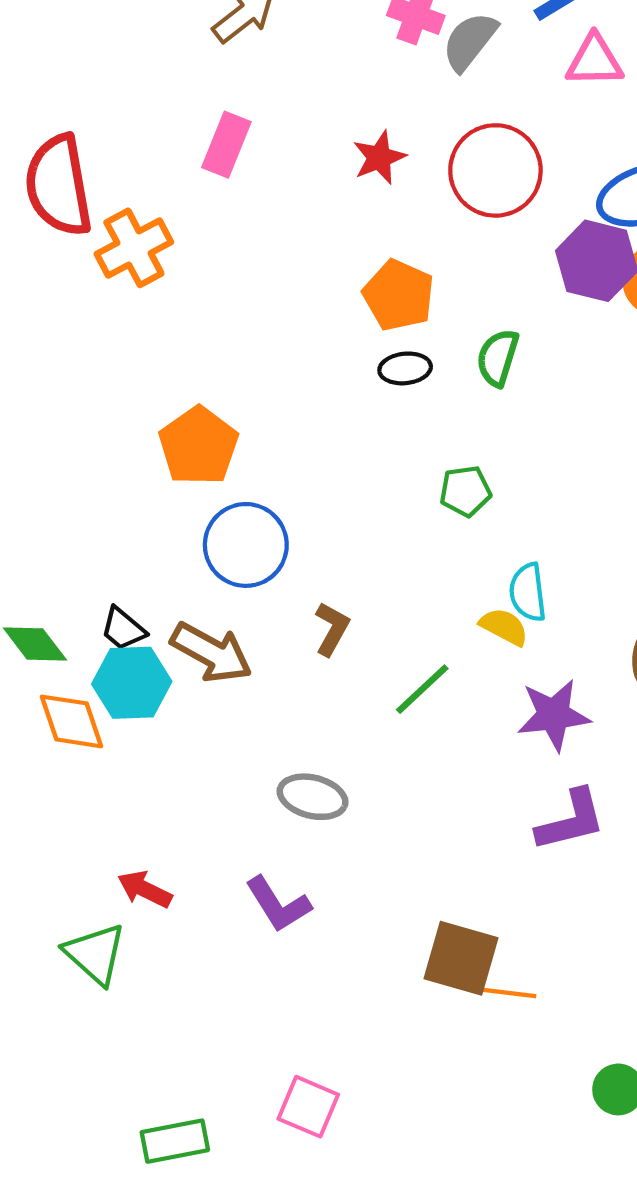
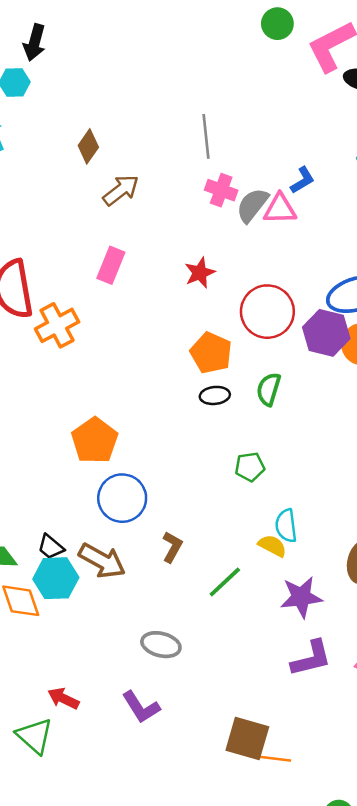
pink triangle: (594, 61) -> (280, 209), moved
red circle: (495, 170) -> (267, 312), moved

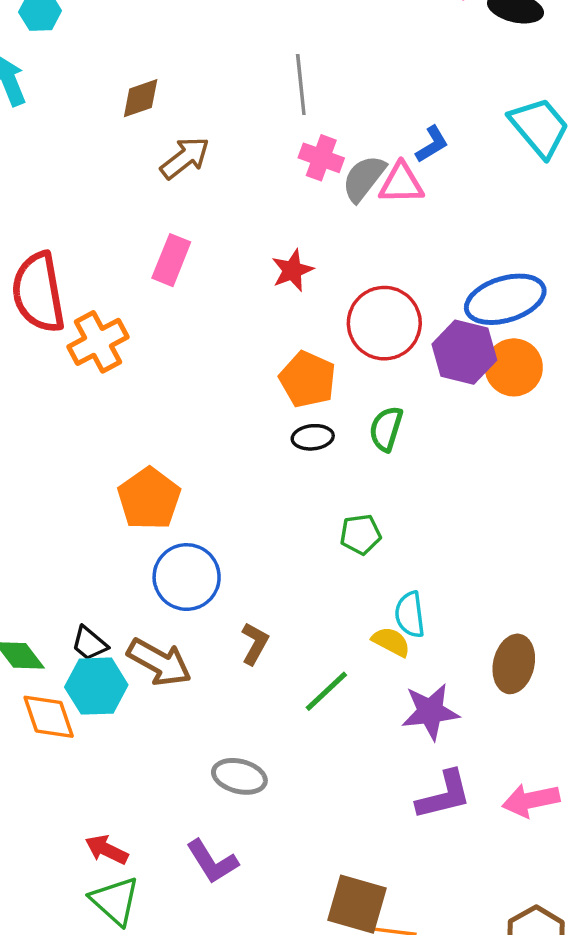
brown diamond: (88, 146) -> (141, 98), turned 36
green triangle: (35, 736) -> (115, 901), moved

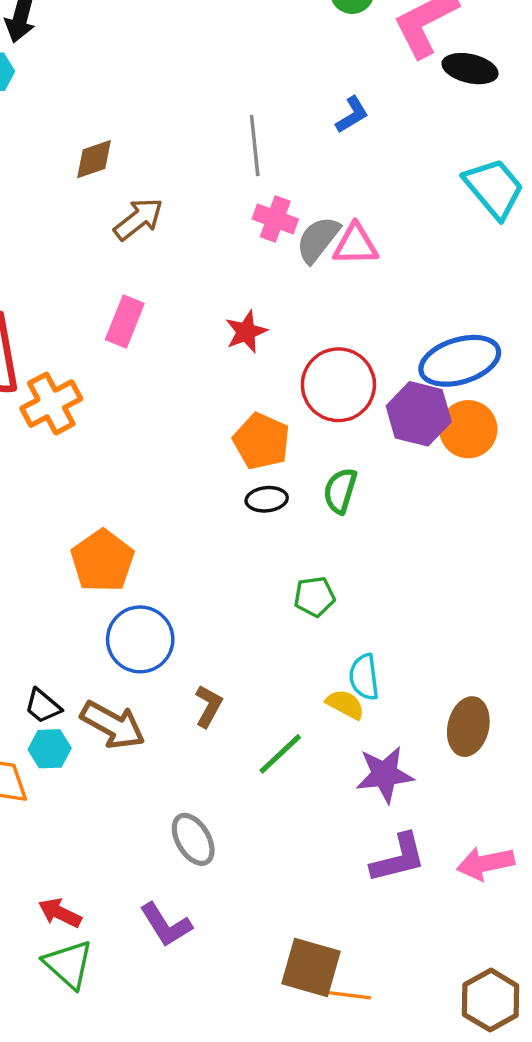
blue L-shape: (432, 144) -> (352, 115), moved
cyan hexagon: (96, 686) -> (50, 749), size x0.7
gray ellipse: (239, 776) -> (193, 839), turned 45

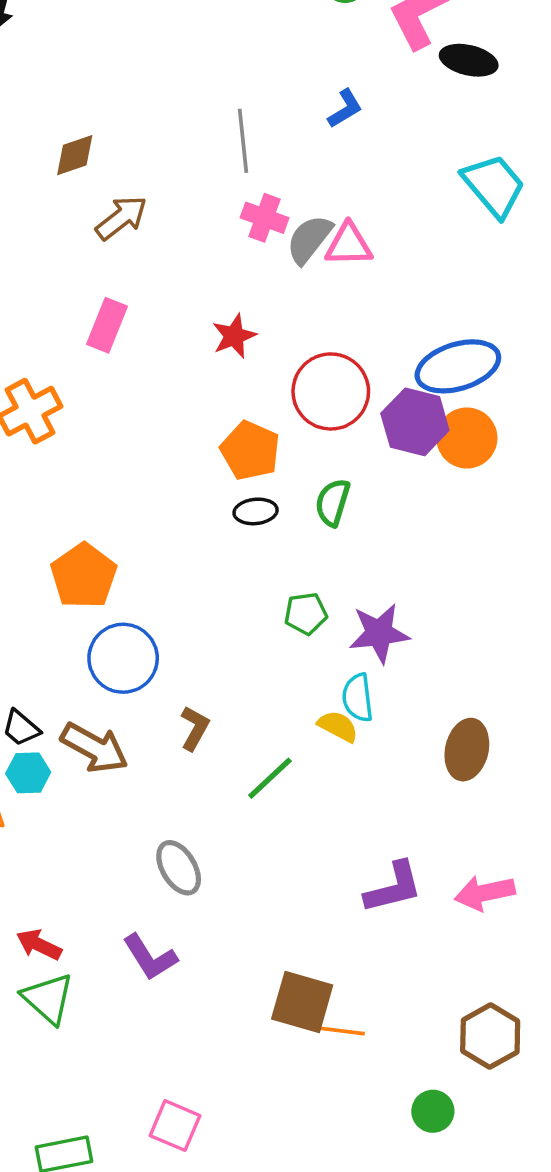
purple star: (385, 774) -> (379, 633), moved

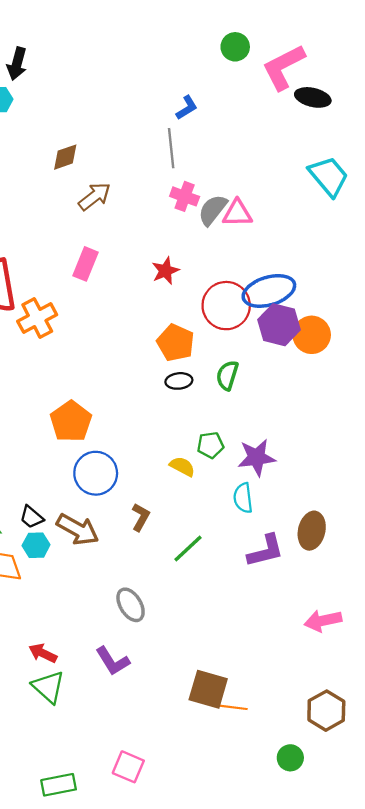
blue L-shape: (345, 109) -> (187, 108), moved
blue ellipse: (458, 366) -> (269, 291), moved
yellow semicircle: (338, 726) -> (182, 466), moved
purple L-shape: (393, 887) -> (266, 551), moved

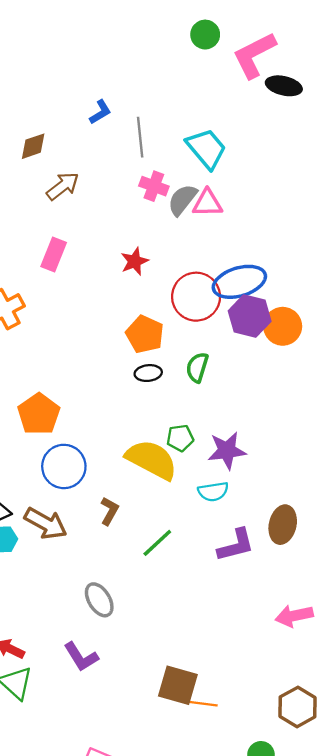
blue L-shape: (187, 108) -> (100, 112), moved
cyan trapezoid: (329, 176) -> (206, 148), moved
yellow semicircle: (182, 466) -> (152, 460), size x2.0
cyan semicircle: (243, 498) -> (213, 492), turned -92

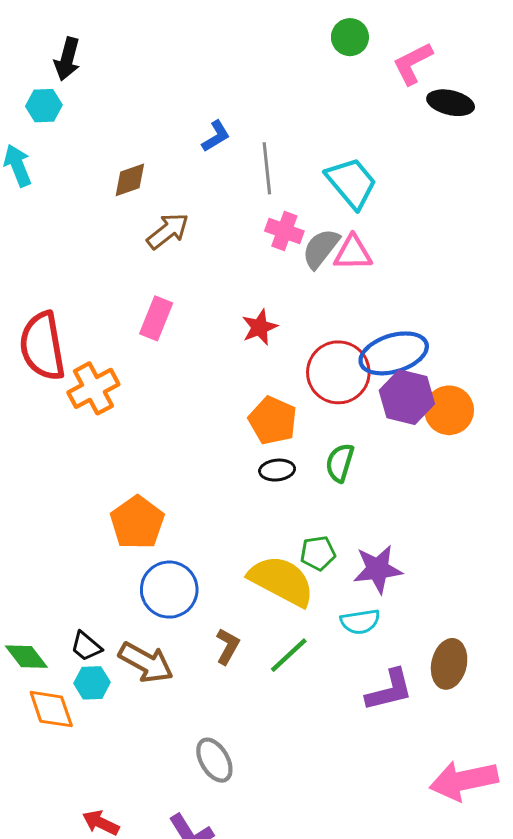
pink L-shape: (254, 55) -> (413, 63), size x0.7
green line: (157, 543) -> (289, 655), moved
pink arrow: (294, 616) -> (464, 780), size x1.4

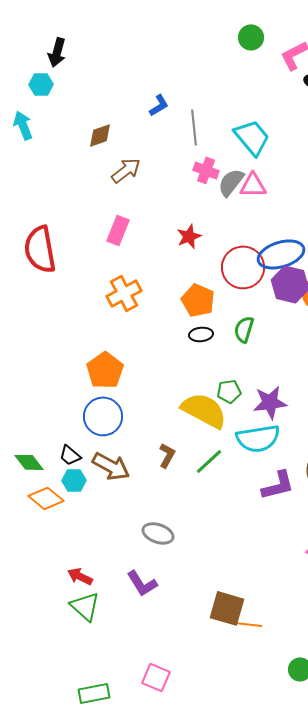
orange cross: (93, 388) -> (124, 293), moved
blue circle: (169, 590) -> (103, 416), moved
cyan semicircle: (360, 622) -> (258, 438), size x1.6
orange diamond: (51, 709) -> (46, 498), turned -32
gray ellipse: (214, 760) -> (158, 533), turned -40

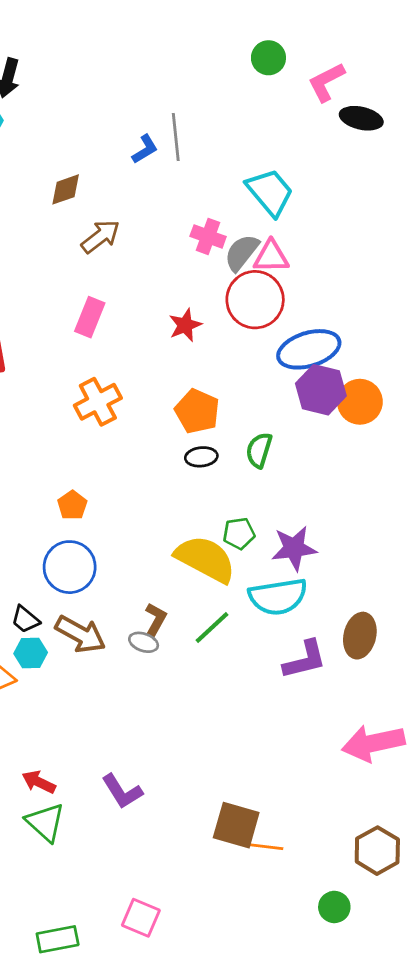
gray line: (194, 127) -> (176, 137), moved
red circle: (243, 267) -> (255, 300), moved
orange pentagon: (105, 370) -> (72, 505), size x0.6
gray ellipse: (158, 533) -> (144, 642), moved, size x0.7

